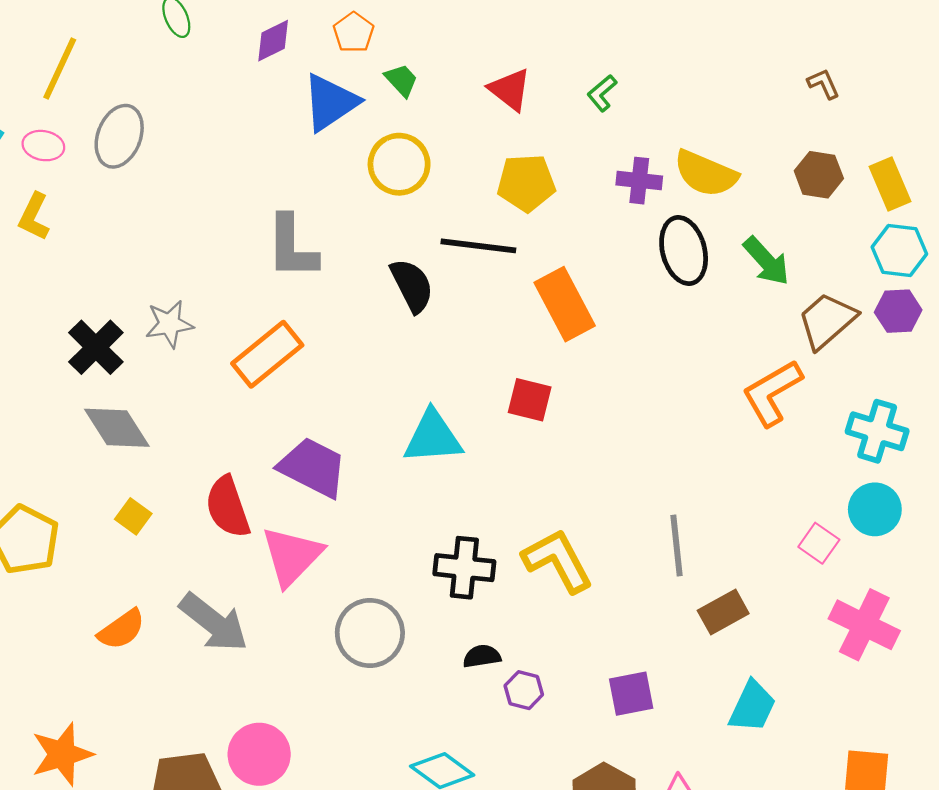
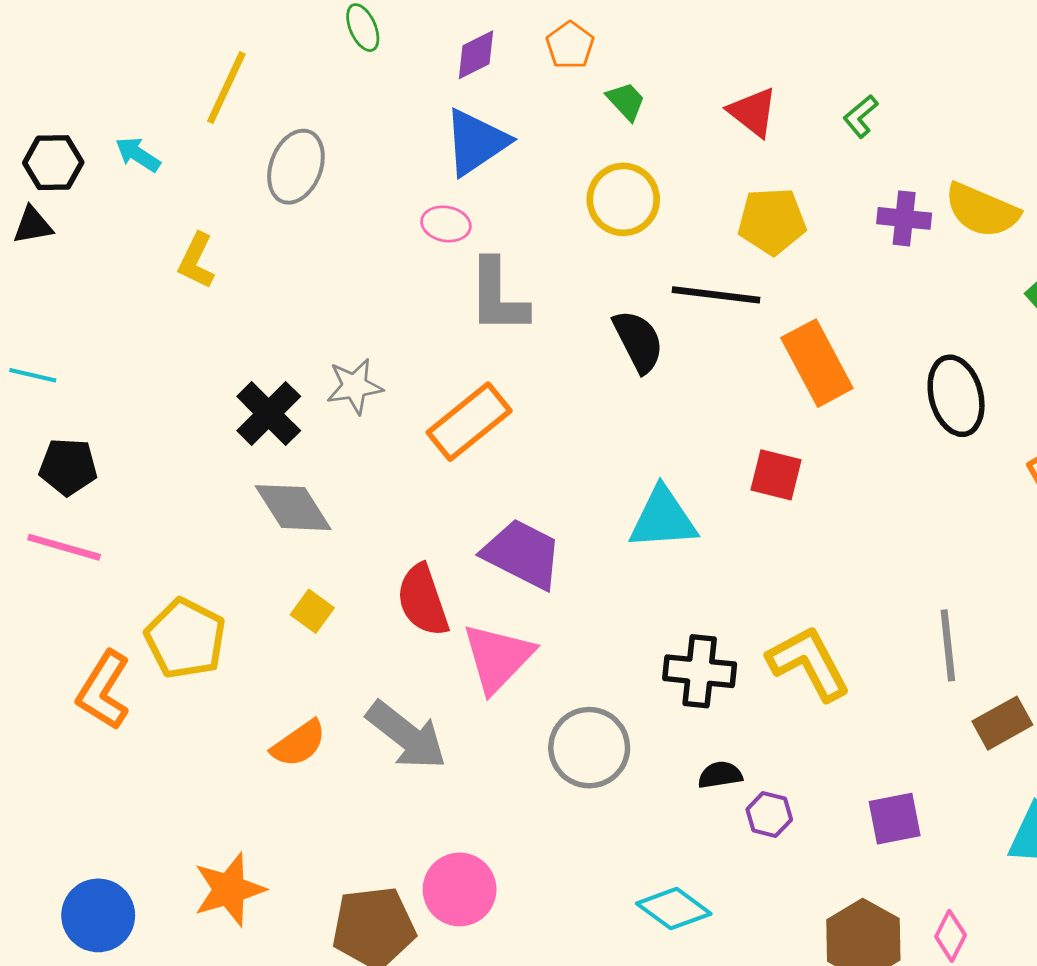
blue triangle: (330, 102) -> (476, 142), moved
pink ellipse: (43, 146) -> (446, 224), moved
black ellipse: (684, 250) -> (956, 396), moved

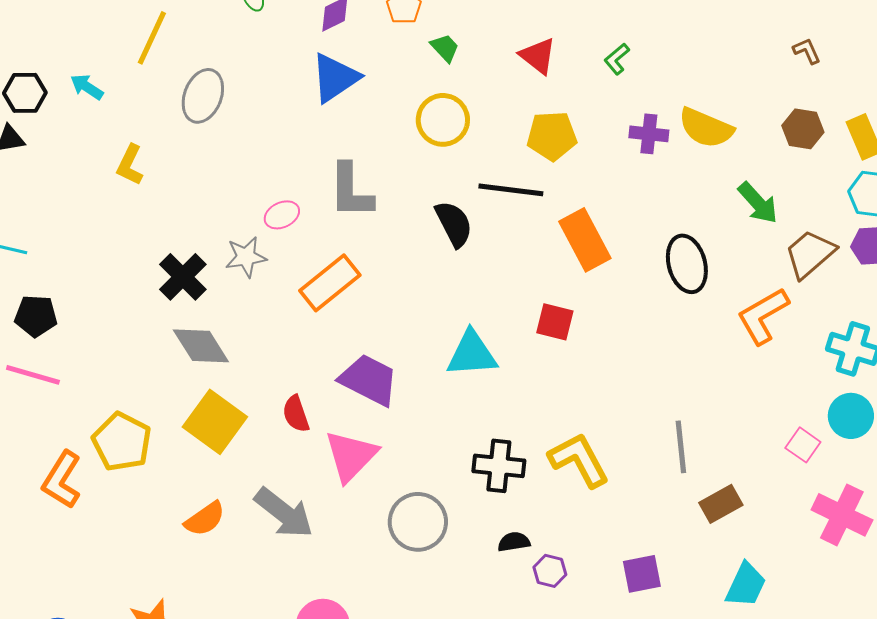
pink ellipse: (446, 224) -> (282, 215), moved, turned -36
red semicircle: (423, 600) -> (296, 414), size x0.7
yellow square: (312, 611) -> (215, 422), size x2.0

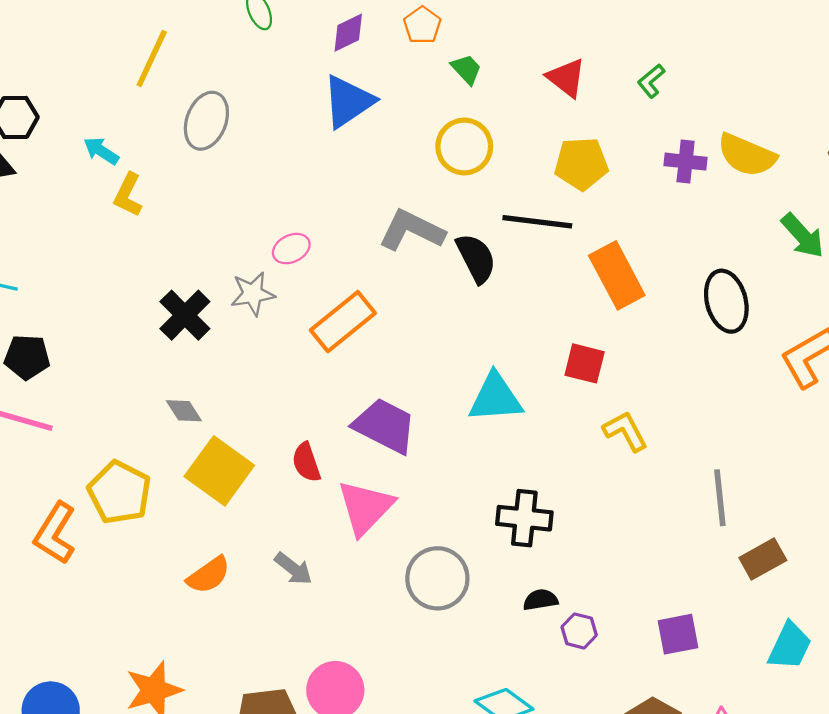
cyan arrow: (87, 87) -> (101, 151), moved
gray L-shape: (351, 191) -> (412, 230), moved, turned 116
gray diamond: (201, 346) -> (184, 411), moved, size x0.6
yellow L-shape: (579, 460) -> (625, 431), moved, size x0.7
gray arrow: (284, 513) -> (293, 569), size x0.6

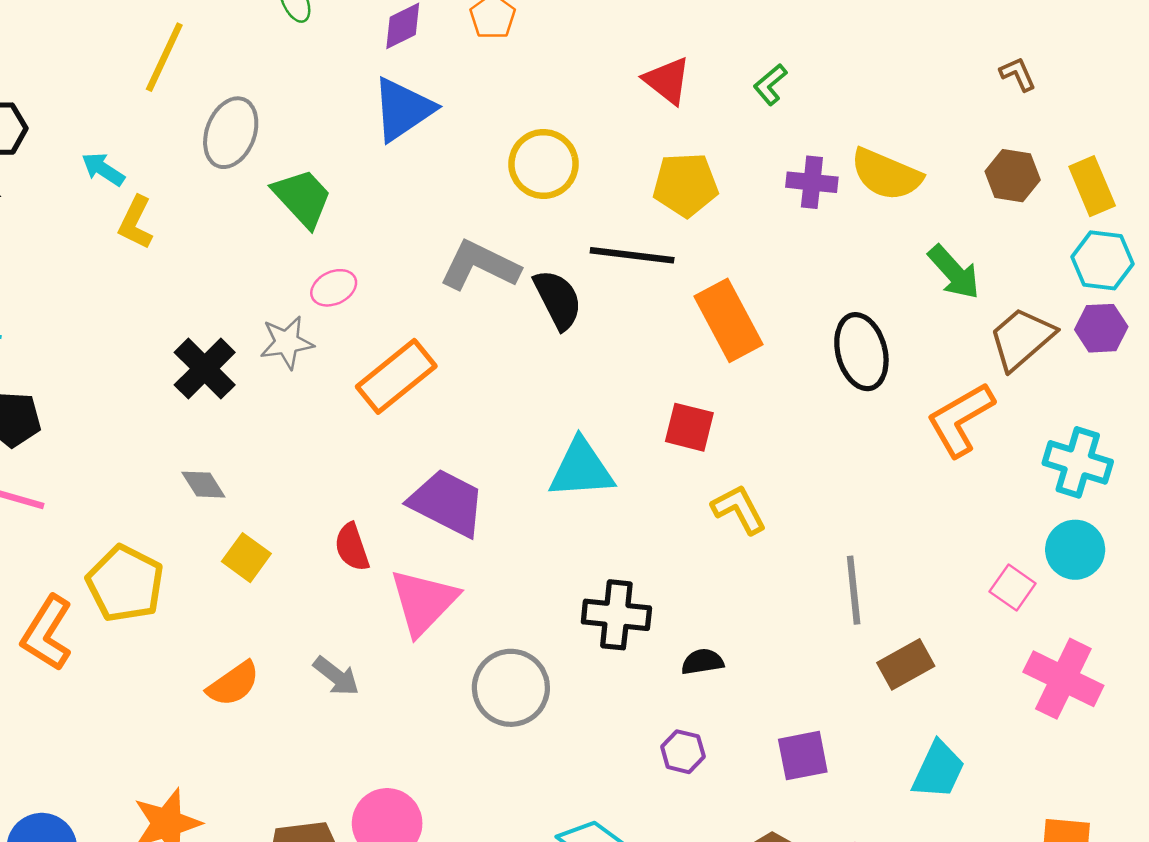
green trapezoid: (466, 69) -> (302, 198), moved, size x1.6
yellow square: (219, 471) -> (246, 558), size x0.6
black semicircle: (541, 600) -> (702, 662), moved

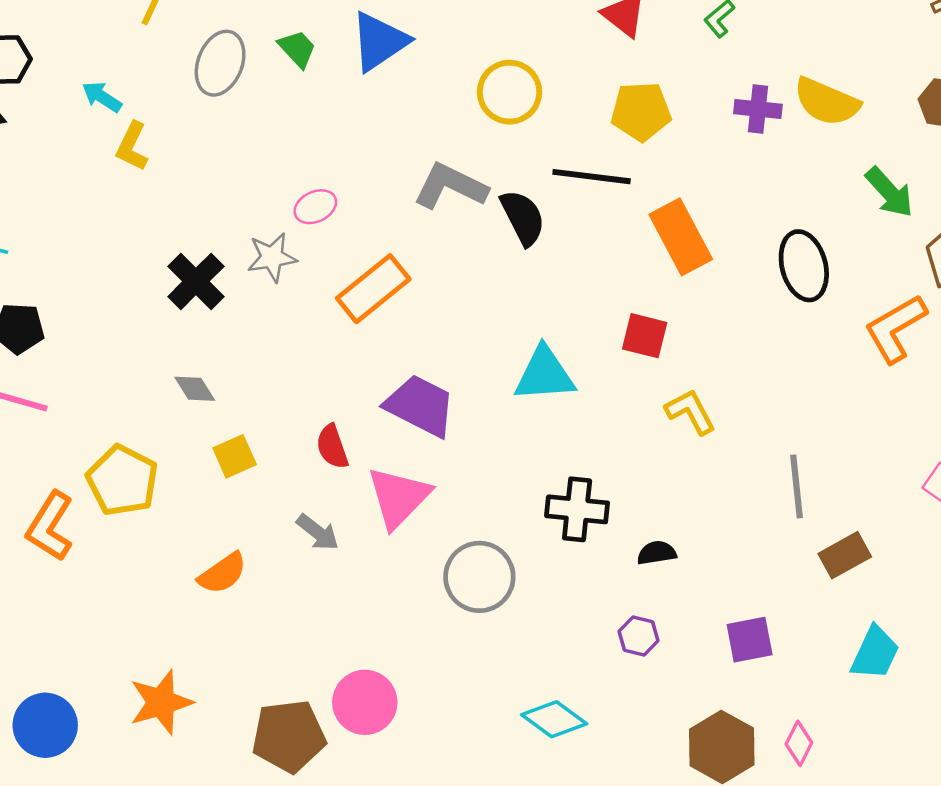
green trapezoid: (302, 198) -> (297, 49), moved, size x0.7
yellow square: (246, 558) -> (235, 456), turned 30
gray arrow: (336, 676) -> (318, 532), moved

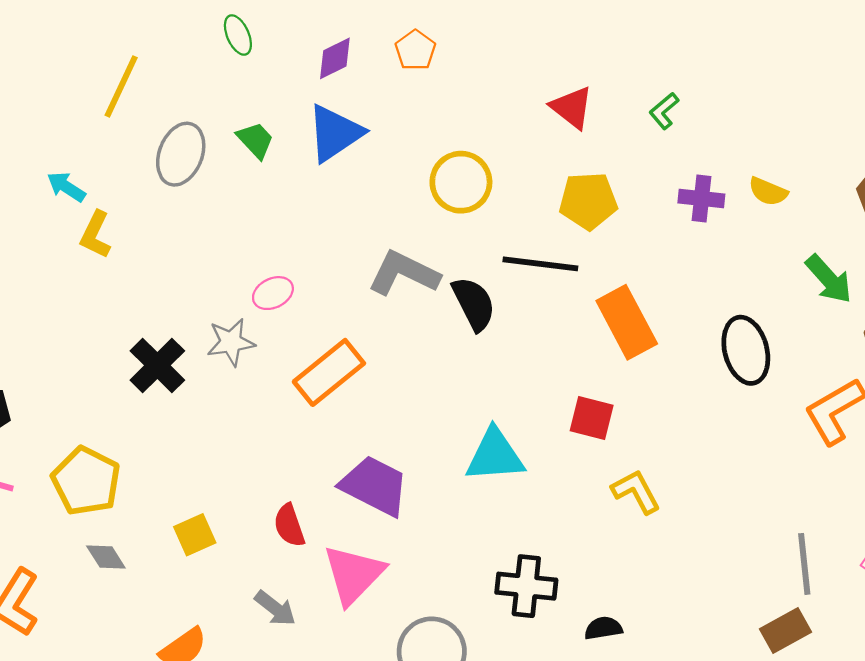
yellow semicircle: (827, 102) -> (768, 191), size x0.6
gray diamond: (195, 389) -> (106, 557), moved
yellow pentagon: (122, 480) -> (86, 481), moved
gray line: (797, 486) -> (804, 564), moved

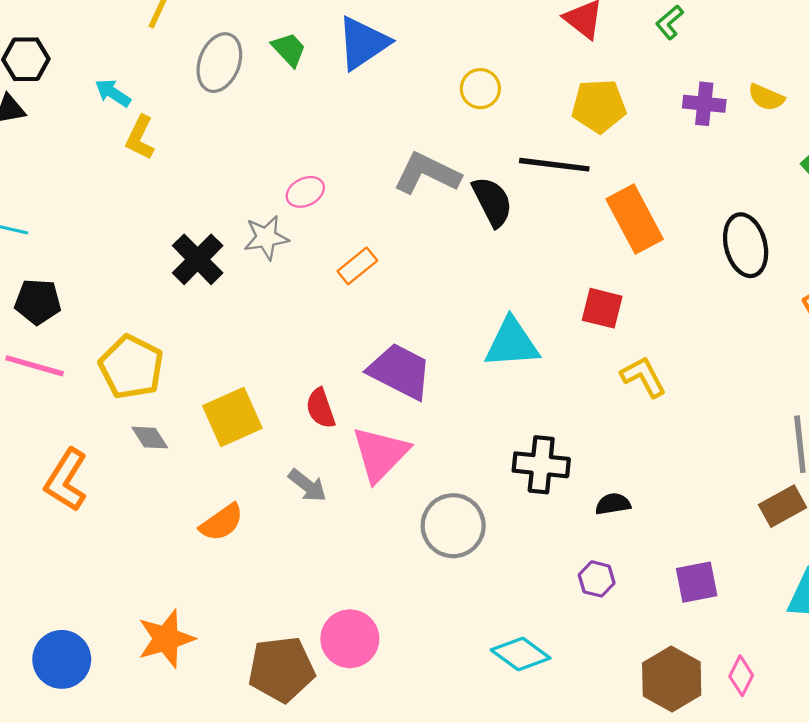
yellow circle: (461, 182) -> (480, 89), size x0.7
orange rectangle: (329, 372) -> (357, 266), size x0.6
yellow square: (195, 535) -> (232, 417), size x1.5

